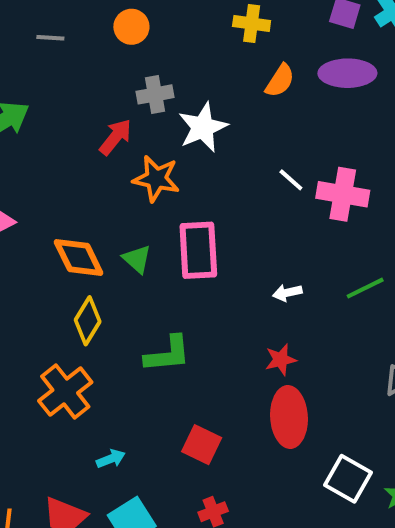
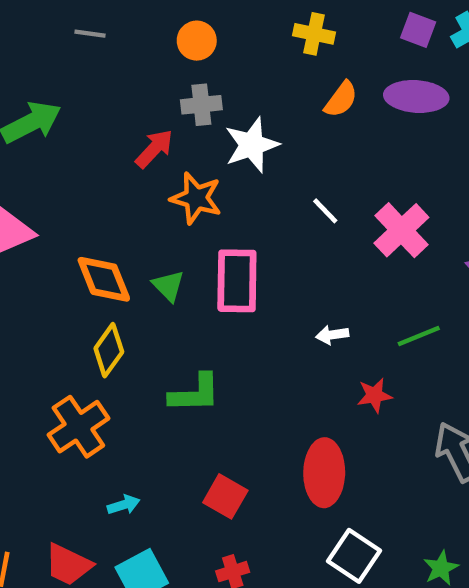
orange circle: (131, 27) -> (197, 41), moved
white line: (291, 180) -> (325, 211), moved
pink cross: (343, 194) -> (401, 230), turned 33
red star: (281, 360) -> (374, 395), moved
white square: (348, 479) -> (354, 556), moved

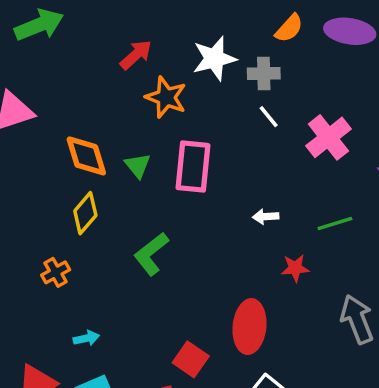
gray cross: (201, 105) -> (264, 73), moved
green L-shape: (195, 393) -> (151, 254), turned 138
orange cross: (78, 427) -> (56, 272), size x0.6
red square: (225, 496) -> (191, 359), moved

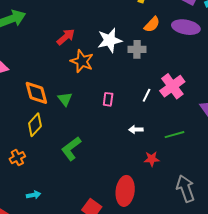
white line: (269, 117) -> (147, 95), moved, turned 64
pink rectangle: (193, 167) -> (108, 99), moved, size x0.5

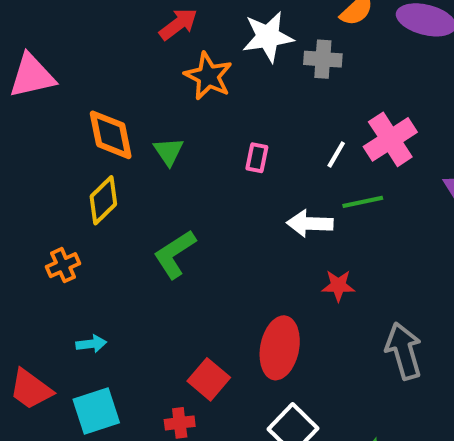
white arrow: (136, 130) -> (310, 223), size x1.5
green line: (175, 135) -> (363, 202), moved

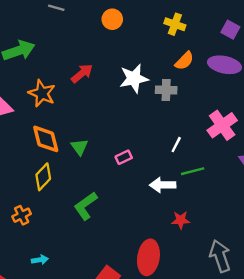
orange star: (208, 76) -> (42, 93), moved
pink cross: (390, 139) -> (222, 125), moved
pink rectangle: (257, 158) -> (124, 157), moved, turned 56

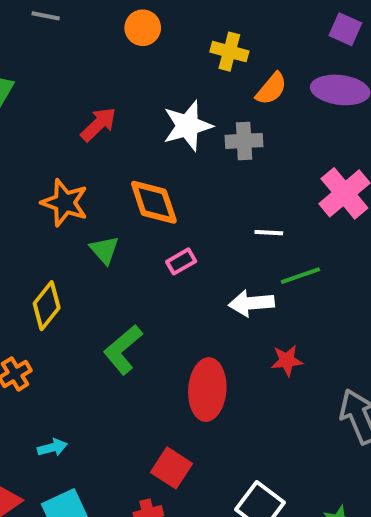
yellow cross: (175, 24) -> (229, 52), moved
orange star: (42, 93) -> (65, 203), moved
orange diamond: (46, 139) -> (154, 202), moved
white line: (176, 145) -> (269, 233), turned 70
red ellipse: (148, 257) -> (207, 390), moved

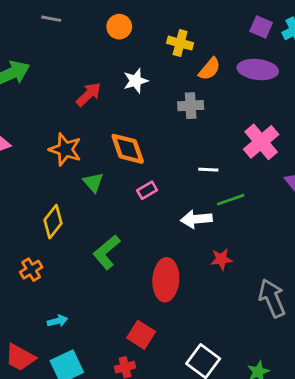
white star: (188, 126) -> (136, 81), moved, size x0.7

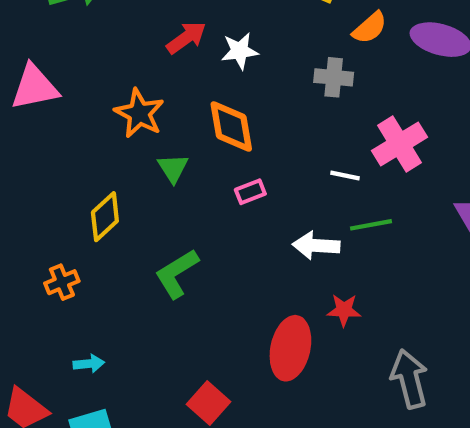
white star: (136, 81) -> (240, 51), moved
pink cross: (261, 142) -> (399, 144), moved
red ellipse: (166, 280) -> (290, 348), moved

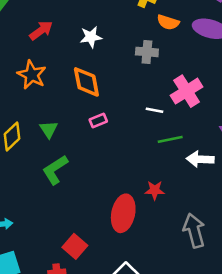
orange semicircle: (370, 28) -> (168, 22), turned 60
red arrow: (186, 38) -> (41, 31), moved
green triangle: (173, 168) -> (49, 129), moved
white arrow: (316, 246) -> (200, 159), moved

